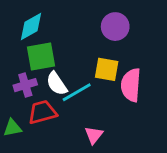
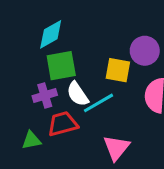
purple circle: (115, 27) -> (145, 51), moved
yellow square: (107, 69) -> (118, 70), moved
pink triangle: (94, 135) -> (116, 148), size x1.4

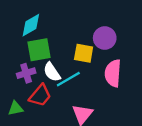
red trapezoid: (63, 124) -> (40, 95), turned 145

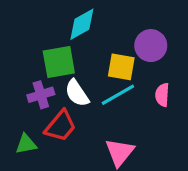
cyan diamond: (31, 25) -> (82, 24), moved
pink semicircle: (113, 73) -> (162, 95), size x0.6
cyan line: (68, 79) -> (118, 95), moved

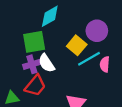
yellow square: (121, 67) -> (77, 45), turned 30
purple cross: (41, 95) -> (32, 64), moved
cyan line: (118, 95) -> (89, 59), moved

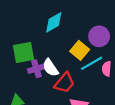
green square: (34, 42) -> (23, 53), moved
red trapezoid: (35, 86) -> (64, 83), moved

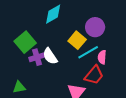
green square: (23, 53) -> (25, 42), turned -30
red trapezoid: (64, 83) -> (94, 75), moved

